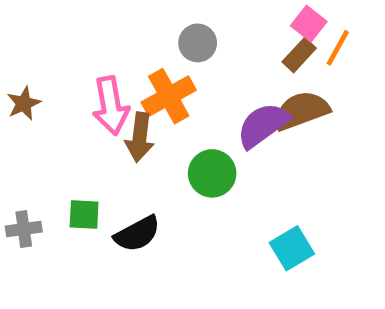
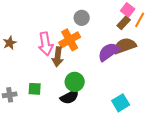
green circle: (212, 173) -> (75, 82), moved
black semicircle: (137, 234) -> (70, 97), moved

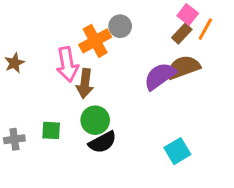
orange cross: (70, 40) -> (95, 41), moved
green circle: (75, 82) -> (95, 120), moved

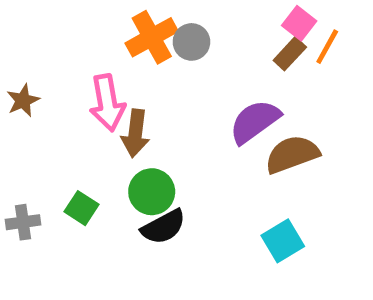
orange cross: (95, 41) -> (152, 37), moved
brown semicircle: (183, 67) -> (292, 154), moved
green square: (51, 130) -> (81, 208), turned 30

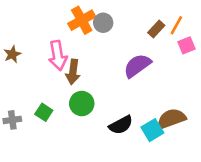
pink square: (299, 23) -> (186, 45), moved, turned 30
brown semicircle: (292, 154) -> (171, 119), moved
black semicircle: (163, 227) -> (121, 125), moved

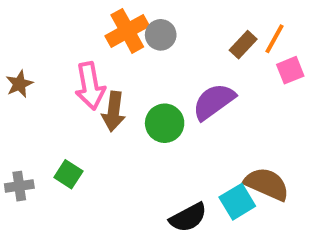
green circle: (82, 104) -> (165, 123), moved
brown semicircle: (171, 119) -> (267, 184), turned 44
black semicircle: (121, 125) -> (188, 217), moved

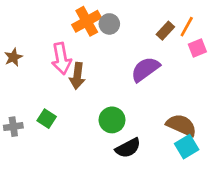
green circle: (165, 123) -> (112, 120), moved
cyan square: (237, 202) -> (187, 147), moved

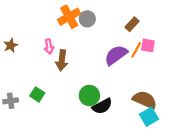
orange line: (187, 27) -> (136, 50), moved
pink square: (197, 48) -> (148, 45), moved, turned 32
pink arrow: (61, 59) -> (49, 47), size x0.6
black semicircle: (128, 148) -> (102, 106), moved

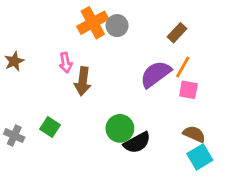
pink square: (148, 45) -> (188, 90), moved
brown semicircle: (145, 100) -> (194, 134), size x0.7
gray cross: (11, 101) -> (14, 136), turned 32

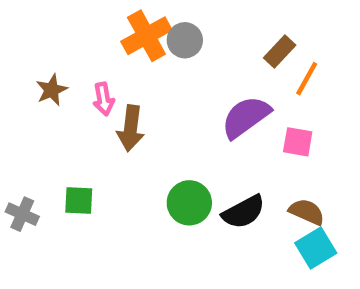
brown star: (14, 61) -> (52, 90), moved
orange line: (183, 67) -> (307, 79), moved
green square: (50, 127) -> (79, 201), turned -30
black semicircle: (137, 143) -> (244, 212), moved

